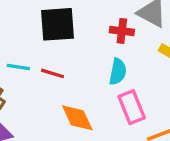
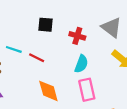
black square: (57, 24) -> (45, 25), size x0.6
red cross: (122, 31) -> (77, 36), moved

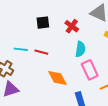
red cross: (77, 36) -> (72, 26), turned 32

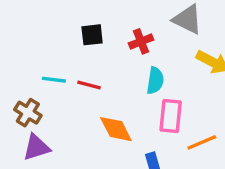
red cross: (72, 26) -> (141, 41), turned 32
pink rectangle: (90, 70) -> (171, 116), turned 30

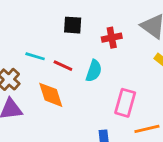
cyan semicircle: (155, 81) -> (94, 71), moved
orange diamond: (116, 129) -> (51, 95), moved

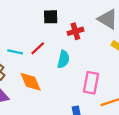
black square: (73, 25) -> (51, 17), moved
red line: (63, 66) -> (38, 48), moved, turned -63

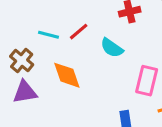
cyan semicircle: (63, 59) -> (112, 48), turned 108

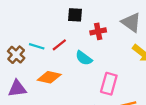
brown cross: (22, 61) -> (16, 55), moved
orange diamond: (67, 75) -> (49, 77), turned -60

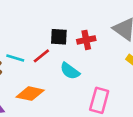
black square: (75, 15) -> (59, 37), moved

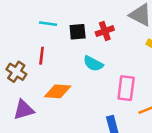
red line: (41, 56) -> (42, 56), moved, turned -36
cyan line: (15, 58) -> (48, 24), moved

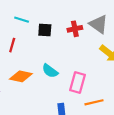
red cross: (105, 31) -> (75, 29), moved
cyan semicircle: (93, 64) -> (50, 71), moved

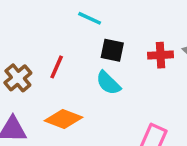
cyan line: (22, 20) -> (90, 18), moved
cyan semicircle: (50, 71) -> (108, 83), moved

